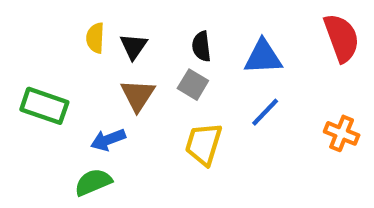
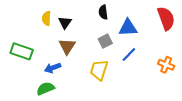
black semicircle: (201, 46) -> (103, 12), moved
gray square: (193, 85) -> (105, 41), moved, turned 32

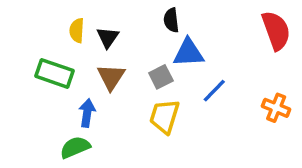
blue triangle: (128, 28) -> (188, 53), moved
gray square: (105, 41) -> (161, 77), moved
green rectangle: (22, 51) -> (54, 73), moved
blue arrow: (53, 68) -> (87, 113), turned 119

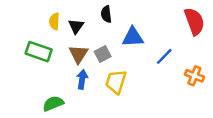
black semicircle: (171, 20) -> (106, 14), moved
gray square: (161, 77) -> (103, 54), moved
blue line: (214, 91) -> (164, 56), moved
blue arrow: (87, 113) -> (82, 79), moved

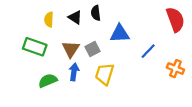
black triangle: (76, 26) -> (75, 17), moved, turned -32
green semicircle: (53, 104) -> (48, 81), moved

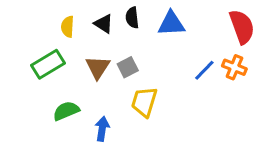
blue triangle: (120, 34) -> (171, 24), moved
green rectangle: (35, 47) -> (48, 64), turned -50
orange cross: (175, 69) -> (234, 67), moved
blue arrow: (74, 72) -> (102, 129), moved

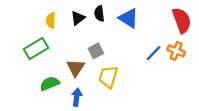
black triangle: (104, 24) -> (78, 18), turned 49
blue triangle: (171, 24) -> (129, 18), turned 35
brown triangle: (98, 67) -> (76, 68), moved

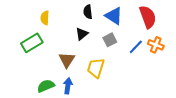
black triangle: (78, 18) -> (82, 34), moved
red semicircle: (182, 20) -> (148, 17), moved
gray square: (96, 51) -> (110, 40), moved
green semicircle: (50, 84) -> (46, 86), moved

